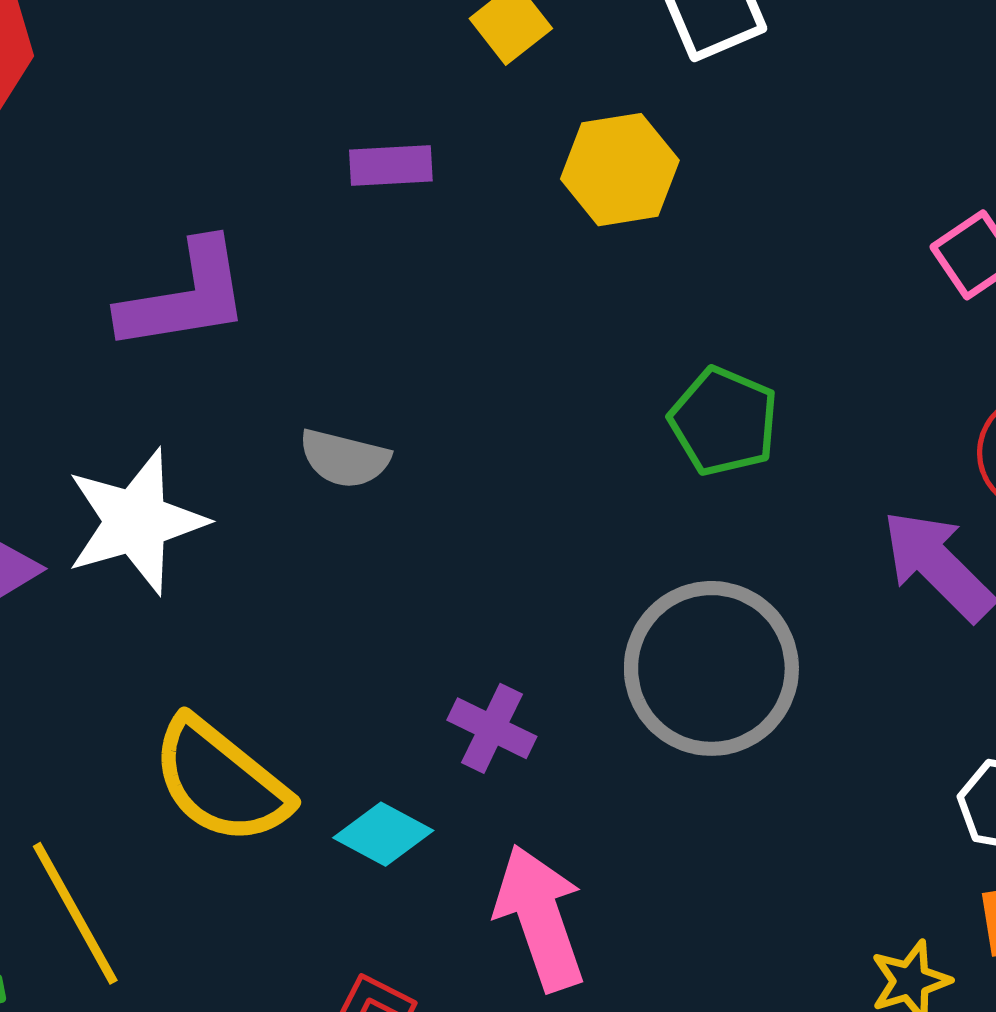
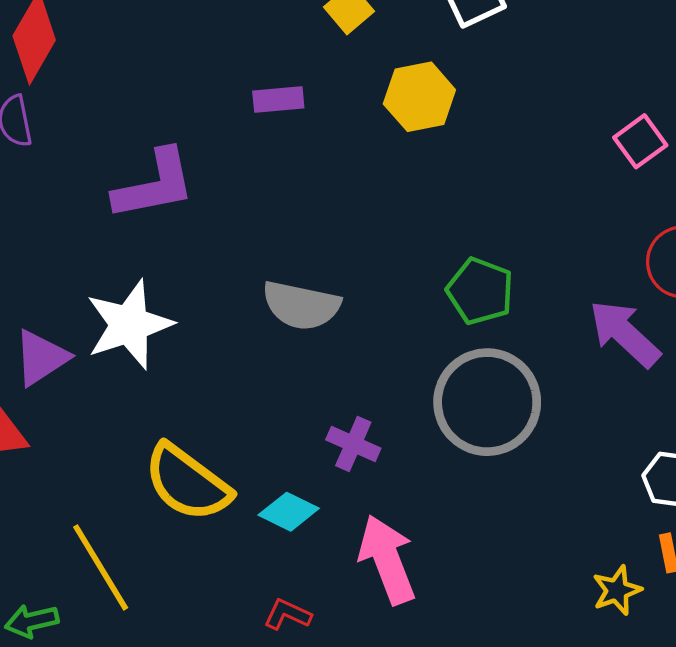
green pentagon: (724, 421) -> (480, 291), moved
gray semicircle: (344, 458) -> (301, 305), moved, size x1.4

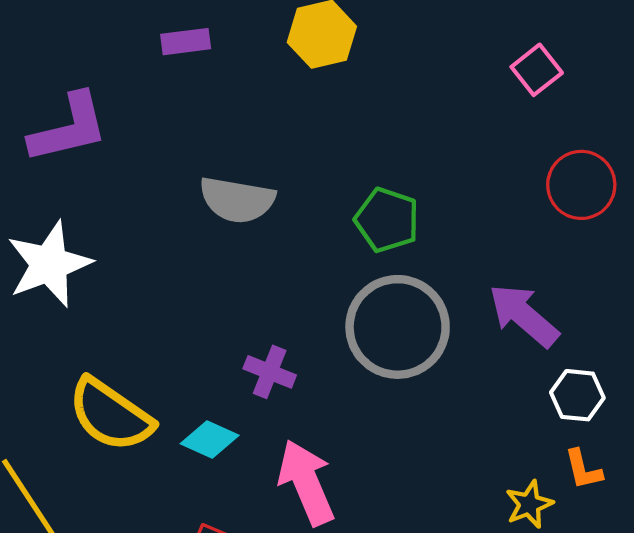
gray semicircle: (301, 305) -> (237, 200), moved
purple arrow: (625, 333) -> (524, 315), moved

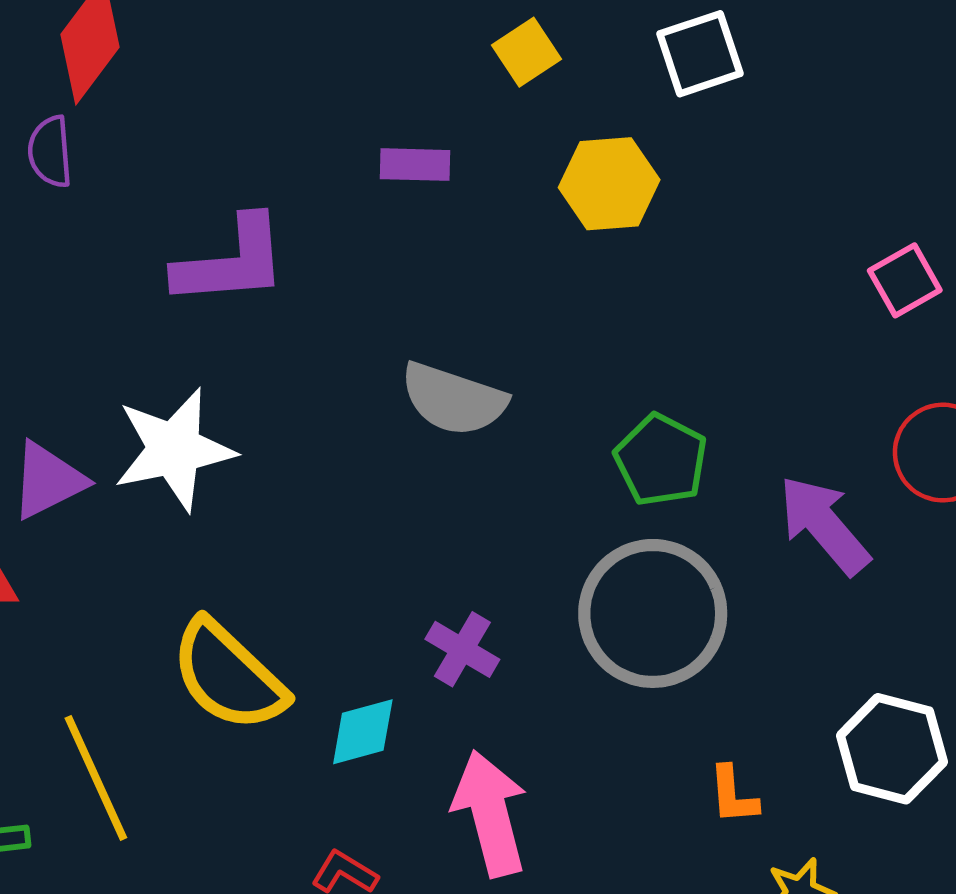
purple arrow: (524, 315) -> (824, 525), moved
white hexagon: (577, 395) -> (892, 749), size x1.4
cyan diamond: (210, 439) -> (363, 732), turned -48
orange L-shape: (583, 469) -> (733, 795), moved

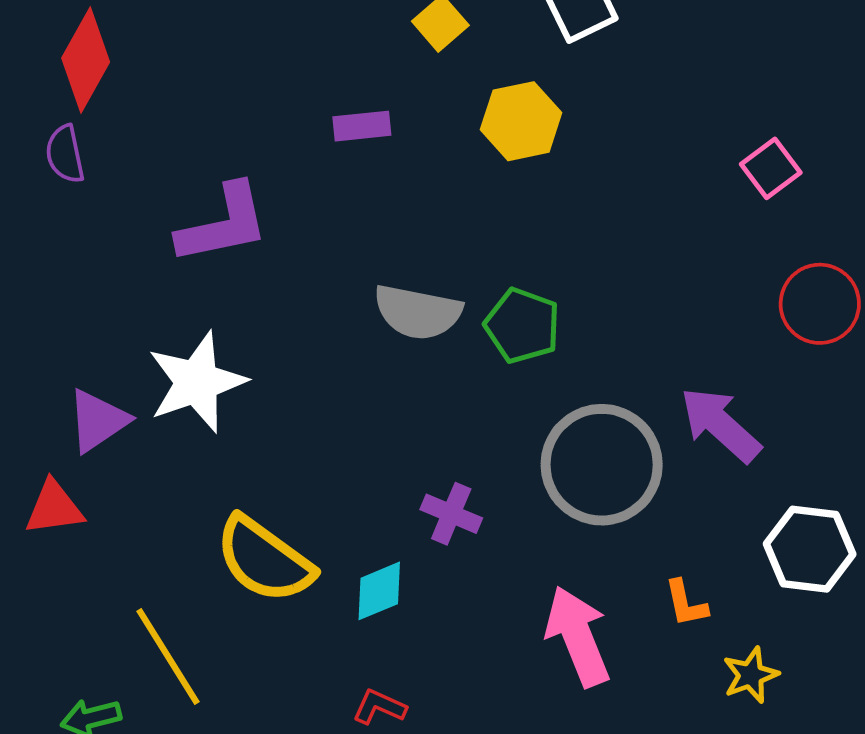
green pentagon: (661, 460) -> (522, 326), moved
purple arrow: (824, 525) -> (720, 425), moved
pink arrow: (490, 813) -> (578, 636), moved

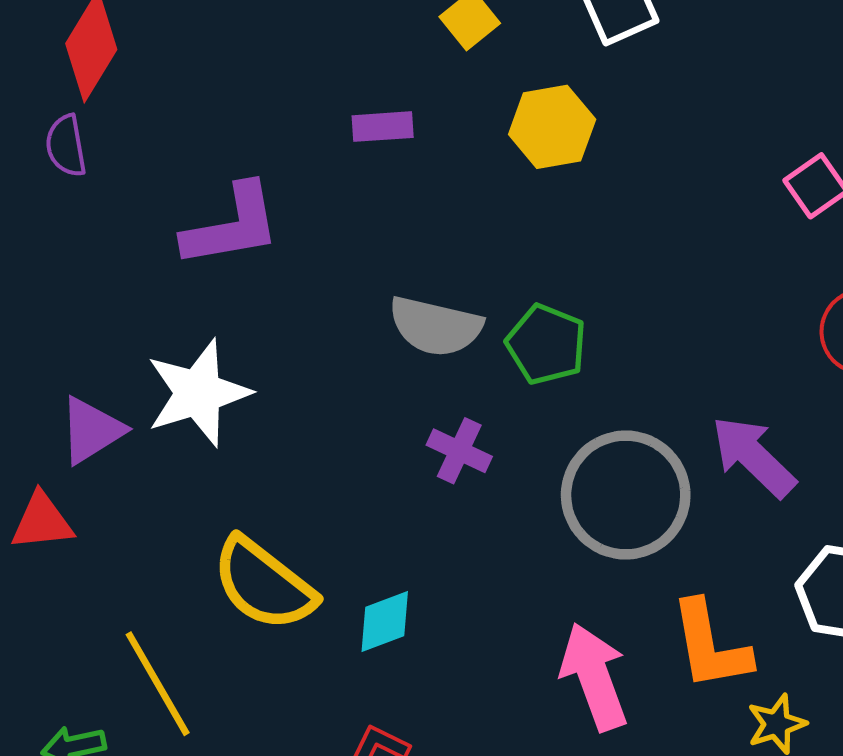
purple cross: (451, 514) -> (459, 451), moved
orange L-shape: (686, 603) -> (710, 645), size x1.8

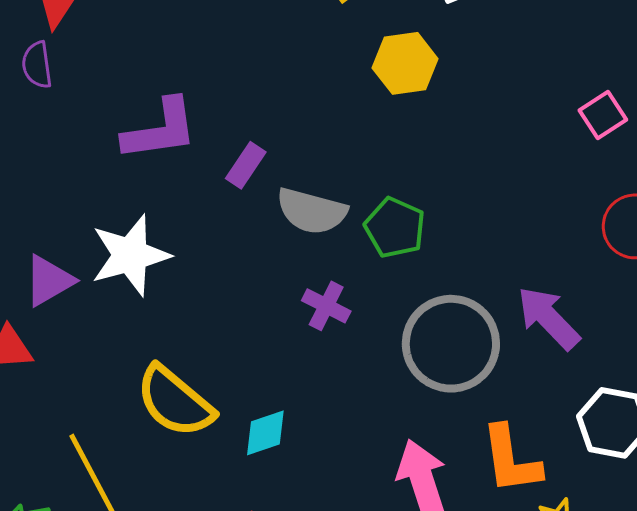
purple rectangle: (383, 127) -> (246, 165), moved, turned -54

